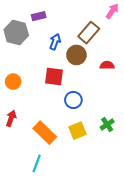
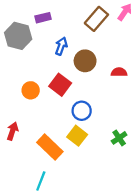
brown rectangle: (89, 33) -> (96, 19), moved
red square: (54, 76) -> (60, 85), turned 30
orange circle: (13, 82) -> (31, 90), moved
yellow square: (77, 131) -> (77, 136), moved, turned -30

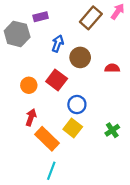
red arrow: (12, 131) -> (31, 117), moved
cyan line: (41, 181) -> (51, 171), moved

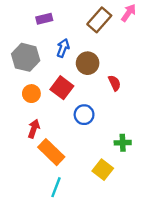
gray hexagon: (17, 34) -> (26, 57), moved
red semicircle: (112, 68) -> (114, 83), moved, turned 64
yellow square: (73, 128) -> (103, 170), moved
green cross: (112, 130) -> (123, 143), turned 32

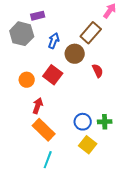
brown rectangle: (99, 20) -> (91, 33), moved
gray hexagon: (26, 57) -> (22, 34), moved
blue circle: (84, 115) -> (83, 122), moved
red arrow: (34, 129) -> (38, 106), moved

